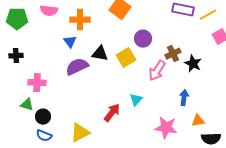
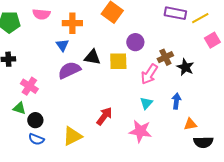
yellow square: (126, 58) -> (118, 61), turned 30
pink cross: (37, 83) -> (29, 86), turned 30
cyan triangle: (136, 100) -> (146, 103), moved
pink star: (166, 128) -> (140, 131), moved

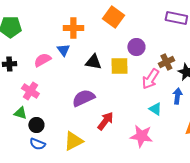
pink semicircle: (41, 14) -> (42, 60), moved, turned 144
purple semicircle: (69, 70) -> (83, 98), moved
blue arrow: (176, 101) -> (177, 96), moved
cyan triangle: (146, 103) -> (155, 109), moved, turned -40

